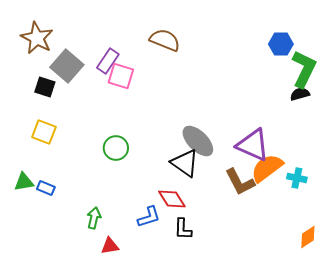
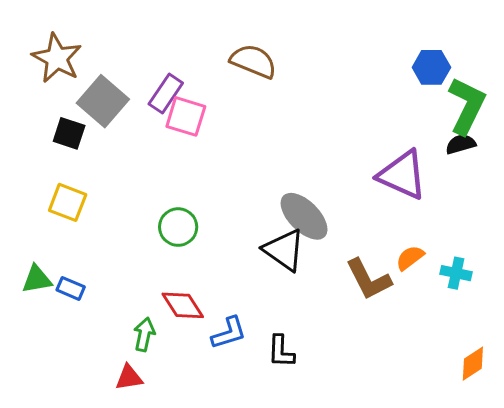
purple triangle: (253, 145) -> (402, 175), moved
orange semicircle: (267, 168) -> (410, 258), size x0.6
red diamond: (172, 199) -> (183, 305), moved
red triangle: (110, 246) -> (129, 378), moved

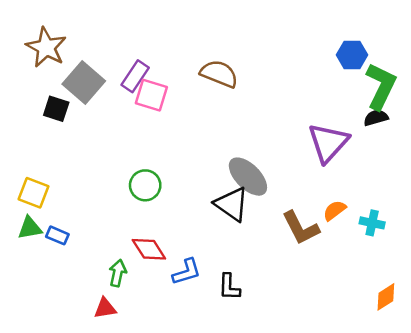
brown semicircle: (253, 61) -> (219, 74), moved
purple triangle: (402, 175) -> (328, 143), turned 48
yellow square: (68, 202) -> (34, 193), moved

